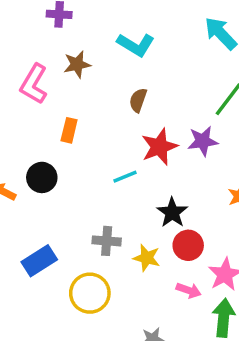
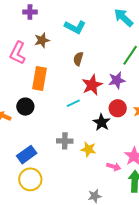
orange rectangle: (69, 130) -> (39, 78), size x1.6
red circle: (188, 245) -> (118, 108), moved
yellow circle: (90, 293) -> (30, 179), moved

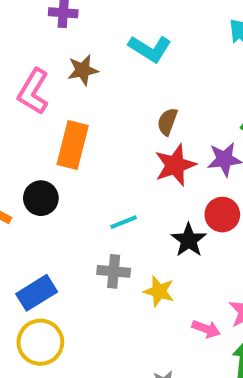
brown semicircle: (78, 59) -> (167, 122), moved
cyan line: (73, 103) -> (124, 222), moved

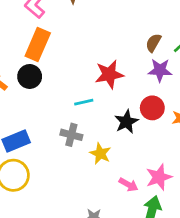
brown semicircle: (167, 122) -> (153, 43), moved
orange rectangle: (73, 145) -> (38, 44), moved
red star: (175, 165) -> (109, 74), moved

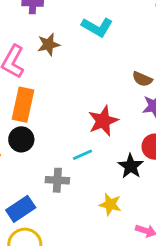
brown semicircle: (153, 43) -> (142, 79), turned -84
gray cross: (71, 135) -> (57, 180), moved

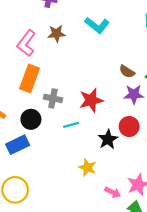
black circle: (21, 139) -> (31, 119), moved
gray cross: (57, 180) -> (53, 98), moved
blue rectangle: (21, 209) -> (18, 145), moved

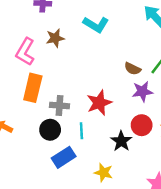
black circle: (31, 119) -> (50, 130), moved
cyan line: (71, 125) -> (81, 131), turned -70
blue rectangle: (18, 145) -> (64, 157), moved

